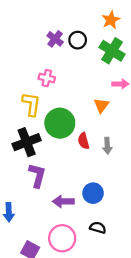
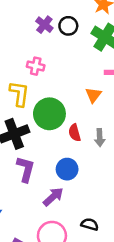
blue circle: (93, 193) -> (67, 169), moved
purple arrow: (63, 201) -> (53, 197), turned 138

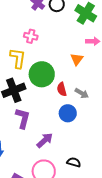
gray arrow: (100, 138) -> (82, 93), turned -56
blue circle: (67, 169) -> (68, 113), moved

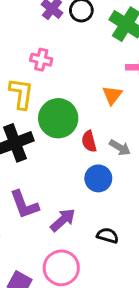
purple L-shape: (23, 118) -> (24, 205), moved, turned 145
black semicircle: (74, 162) -> (108, 235), moved

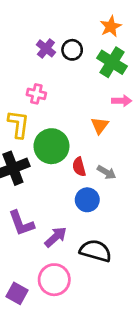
black semicircle: (108, 235) -> (96, 251), size x1.6

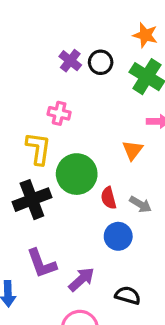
orange star: (111, 26) -> (145, 35), turned -30
black semicircle: (96, 251) -> (128, 295), size x0.7

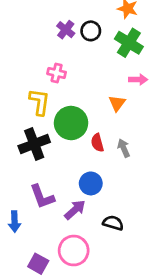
gray arrow: (141, 204) -> (124, 148), turned -144
blue circle: (118, 236) -> (91, 183), moved

